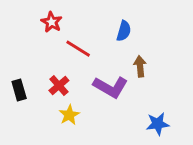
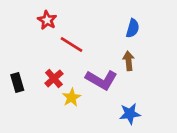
blue semicircle: (124, 31) -> (133, 28), moved
yellow star: (69, 115) -> (72, 97), moved
blue star: (158, 124) -> (130, 114), moved

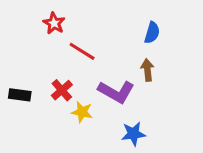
black rectangle: (17, 83) -> (20, 95), turned -66
yellow star: (72, 97) -> (82, 112), turned -30
blue star: (130, 114) -> (133, 134), moved

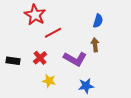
red star: (54, 23) -> (35, 15), size x1.5
red line: (82, 51) -> (53, 33), turned -60
yellow star: (82, 112) -> (49, 81), moved

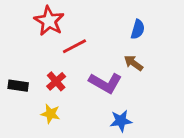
brown arrow: (95, 45) -> (134, 63), turned -48
yellow star: (49, 81) -> (50, 114), moved

